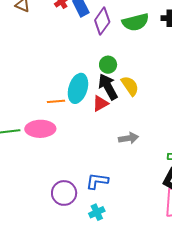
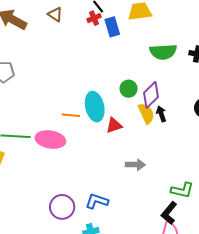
purple diamond: (102, 21) -> (151, 95), moved
black arrow: (108, 87) -> (161, 114), moved, size x0.6
cyan ellipse: (78, 88) -> (95, 107), turned -40

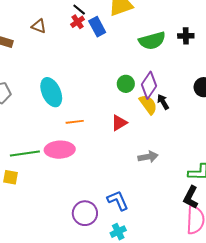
cyan ellipse: (95, 107) -> (51, 92), moved
blue L-shape: (97, 201) -> (118, 200), turned 60

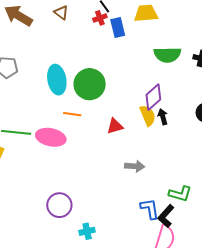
green circle: (126, 84) -> (90, 84), moved, size x1.8
blue L-shape: (118, 200) -> (150, 209), moved

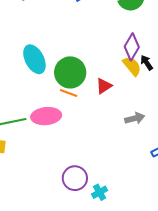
green circle: (90, 84) -> (70, 72), moved
orange line: (72, 114) -> (69, 93), moved, turned 30
cyan cross: (87, 231) -> (100, 192), moved

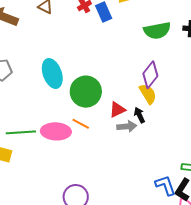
black arrow: (147, 63) -> (139, 115), moved
orange line: (69, 93) -> (81, 124), moved
gray arrow: (135, 118) -> (127, 126), moved

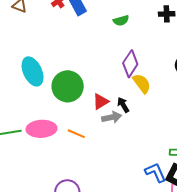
green semicircle: (157, 31) -> (121, 20), moved, size x0.6
yellow semicircle: (148, 94) -> (142, 83), moved
orange line: (81, 124) -> (76, 134), moved

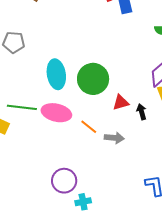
cyan ellipse: (33, 71) -> (56, 74), moved
gray arrow: (112, 117) -> (114, 138), moved

